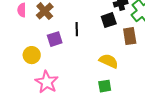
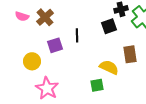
pink semicircle: (22, 10) -> (22, 16), turned -72
brown rectangle: (130, 36) -> (130, 54), moved
green square: (105, 86) -> (97, 85), moved

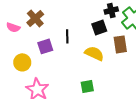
pink semicircle: (22, 16) -> (13, 27), moved
brown rectangle: (130, 54) -> (120, 44), moved
yellow semicircle: (109, 67) -> (94, 53), moved

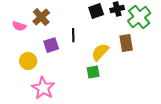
black square: (99, 27) -> (96, 11), moved
yellow semicircle: (94, 53) -> (100, 52), turned -72
green square: (87, 86) -> (93, 72), moved

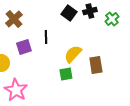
black square: (96, 11) -> (69, 13), turned -35
green cross: (139, 17) -> (112, 19), size x0.6
brown rectangle: (126, 43) -> (96, 65), moved

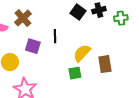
green cross: (112, 19) -> (121, 18), turned 32
purple square: (24, 47) -> (33, 46), turned 35

